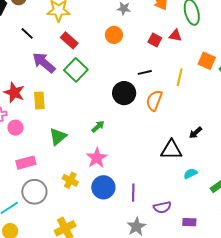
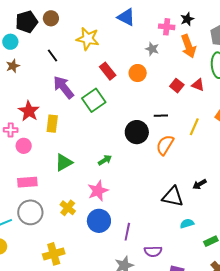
red rectangle: (69, 40) -> (108, 71), moved

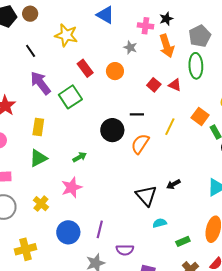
yellow rectangle: (52, 124) -> (38, 127), moved
black triangle: (173, 197) -> (146, 196), turned 35
blue circle: (99, 221) -> (68, 232), moved

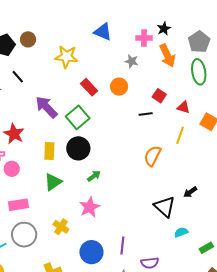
black line: (31, 51) -> (18, 77), moved
red triangle: (175, 85) -> (183, 107), moved
black line: (137, 114) -> (146, 114), moved
black circle: (112, 130) -> (78, 148), moved

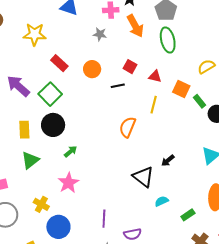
orange circle: (119, 87) -> (92, 69), moved
blue circle: (91, 252) -> (58, 227), moved

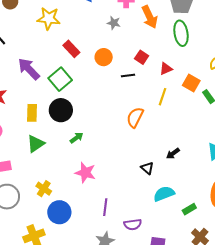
red triangle: (155, 76) -> (166, 69), turned -40
black triangle: (143, 177) -> (147, 168), size x0.6
pink star: (68, 183) -> (85, 173), moved, turned -30
cyan semicircle: (162, 201) -> (164, 194), size x1.5

